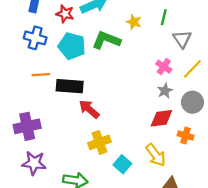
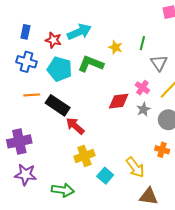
black rectangle: (70, 86) -> (58, 105), turned 30
red diamond: (161, 118) -> (119, 101), moved

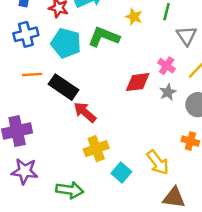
blue cross: (27, 62) -> (26, 34), turned -30

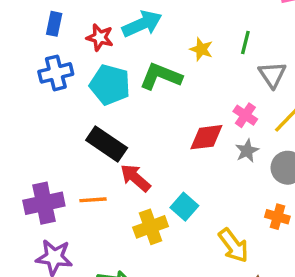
orange line: (32, 75) -> (93, 200), moved
cyan square: (121, 172) -> (184, 207), moved

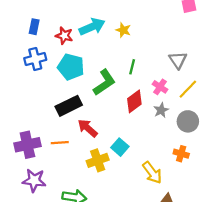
green line: (245, 42) -> (132, 67), moved
yellow star: (201, 49) -> (123, 30), moved
green L-shape: (161, 76) -> (104, 82), moved, turned 124
red diamond: (206, 137) -> (134, 101), turned -30
black rectangle: (107, 144) -> (69, 106), turned -60

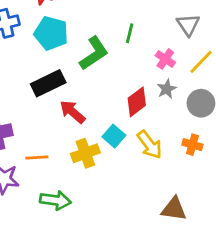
red diamond: (134, 101) -> (137, 102), moved
orange line: (60, 143) -> (37, 157), moved
yellow arrow: (152, 173) -> (150, 145), moved

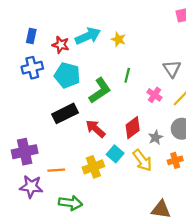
gray star: (167, 89) -> (156, 137), moved
red arrow: (72, 112) -> (96, 129), moved
orange cross: (192, 145) -> (175, 160), turned -32

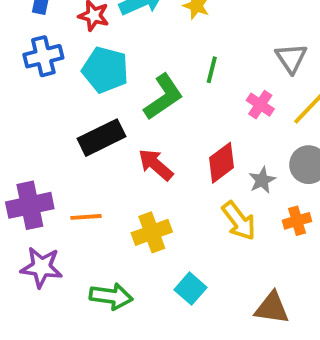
cyan square: (115, 154) -> (191, 289), moved
orange line: (56, 170) -> (86, 217), moved

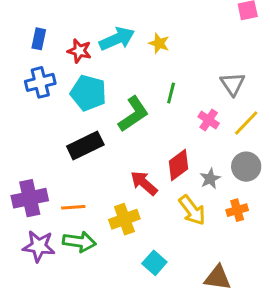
red arrow: (156, 165) -> (144, 183), moved
green arrow: (111, 296) -> (79, 242), moved

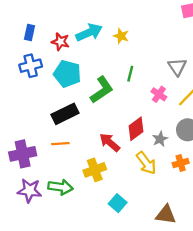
orange line: (73, 207) -> (60, 144), moved

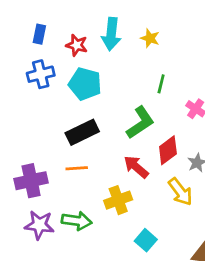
cyan arrow: (89, 32) -> (111, 34), turned 120
green L-shape: (102, 90) -> (140, 123), moved

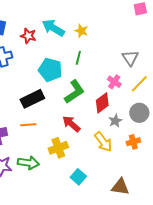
cyan arrow: (111, 34) -> (53, 28), turned 115
cyan pentagon: (85, 84) -> (50, 70), moved
green line: (161, 84) -> (78, 58), moved
red diamond: (168, 150) -> (102, 103), moved

